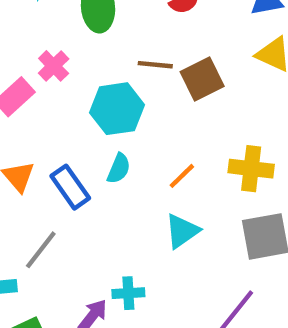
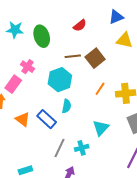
orange line: (182, 176) -> (100, 89), moved
gray line: (41, 250) -> (59, 148), moved
cyan cross: (128, 293) -> (82, 148), moved

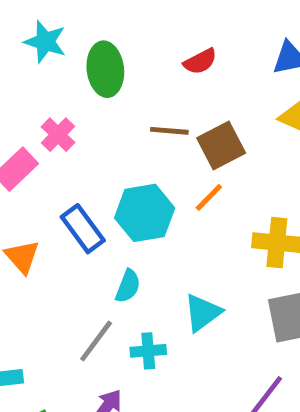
cyan hexagon: (60, 80) -> (145, 213), moved
orange line: (100, 89) -> (209, 197), moved
cyan semicircle: (66, 106) -> (128, 286), moved
blue rectangle: (47, 119) -> (83, 229), moved

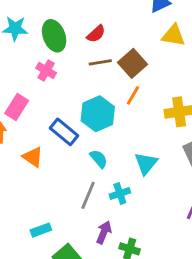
red semicircle: (200, 61) -> (96, 34), moved
pink cross: (58, 135) -> (46, 70), moved
cyan semicircle: (128, 286) -> (99, 159), turned -48

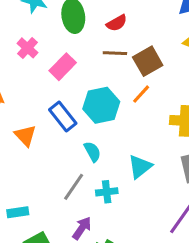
pink cross: (46, 70) -> (28, 48), moved
pink rectangle: (17, 107) -> (63, 67), moved

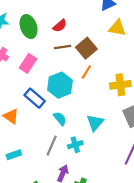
cyan rectangle: (18, 212) -> (14, 155), moved

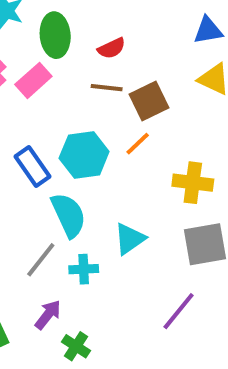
pink rectangle: (28, 63) -> (33, 80), moved
cyan semicircle: (60, 119) -> (68, 215), size x1.6

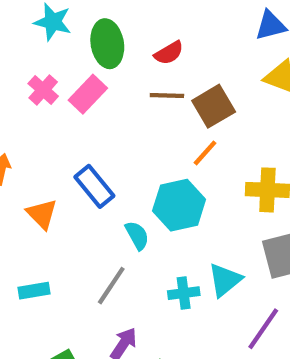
cyan hexagon: (84, 155) -> (179, 205), moved
cyan semicircle: (68, 215) -> (137, 235), size x0.6
cyan triangle: (130, 239) -> (225, 280), moved
cyan cross: (84, 269) -> (184, 293), moved

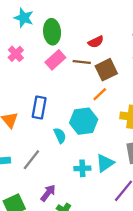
red semicircle: (169, 53) -> (96, 42), moved
pink rectangle: (88, 94) -> (55, 60), moved
blue rectangle: (94, 186) -> (39, 108), turned 45
gray line: (111, 286) -> (31, 160), moved

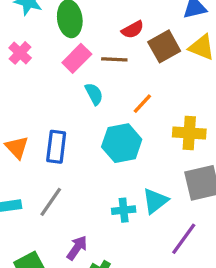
brown square: (106, 70) -> (164, 46), moved
blue rectangle: (39, 108) -> (56, 147), moved
cyan semicircle: (60, 136) -> (94, 94), moved

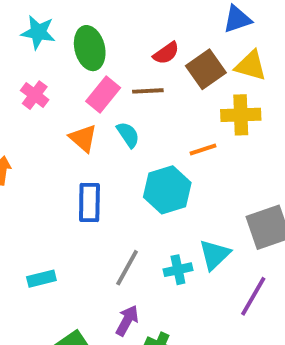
orange line: (142, 104) -> (203, 150), moved, turned 35
yellow cross: (189, 133) -> (241, 115), moved
orange triangle: (17, 147) -> (83, 138), moved
gray line: (51, 202) -> (127, 268), moved

